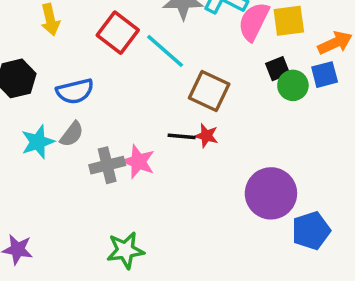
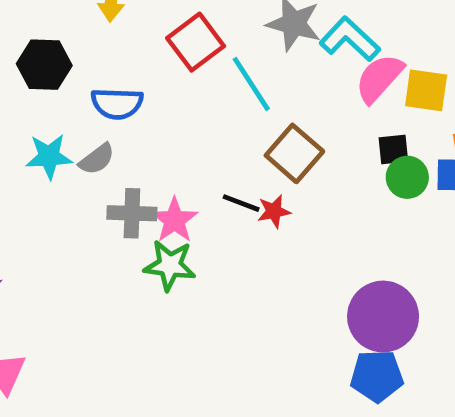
red star: (206, 136) -> (274, 211), turned 30
purple circle: (271, 193) -> (383, 317), moved
green star: (125, 250) -> (170, 265), moved

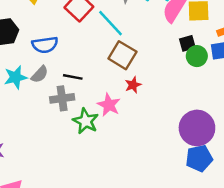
brown square: (294, 153) -> (122, 55), moved
black line: (241, 203) -> (73, 77), moved
pink star: (174, 220) -> (109, 105), moved
green star: (170, 265) -> (86, 121), turned 30

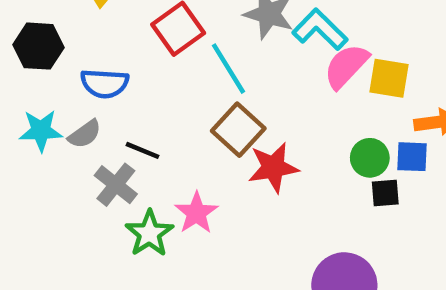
black square: (187, 43) -> (385, 193), moved
red star: (133, 85) -> (273, 167), moved, size x1.6
gray cross: (62, 98) -> (116, 185), turned 35

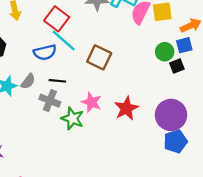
cyan line: (228, 69) -> (64, 41), moved
blue semicircle: (105, 83) -> (45, 52), moved
red star: (273, 167) -> (126, 108), moved

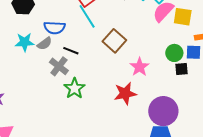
blue semicircle: (45, 52) -> (54, 28), moved
pink star: (92, 102) -> (139, 67), moved

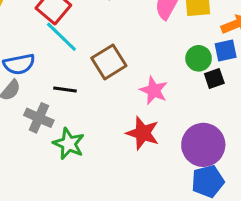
brown square: (114, 41) -> (109, 62), turned 30
black line: (71, 51) -> (65, 89), moved
red star: (125, 93) -> (143, 133), turned -30

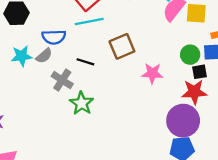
cyan line: (61, 37) -> (89, 22), turned -64
pink star: (154, 90) -> (152, 73), turned -30
red star: (143, 133) -> (194, 92), moved, turned -30

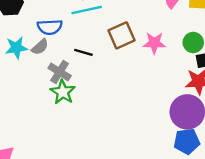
pink star: (152, 73) -> (154, 43), moved
green star: (82, 103) -> (63, 92), moved

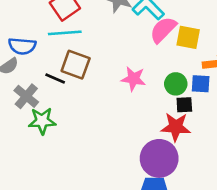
brown square: (121, 35) -> (76, 65), moved, turned 36
green star: (63, 92) -> (42, 121), moved, turned 30

